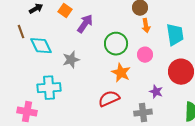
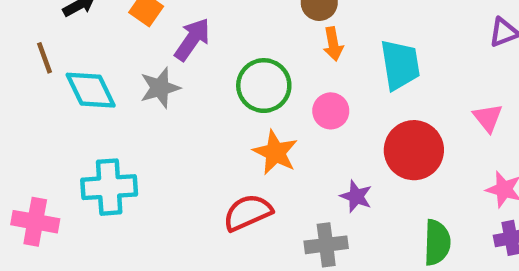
gray star: (71, 60) -> (160, 88), moved
pink cross: (27, 112) -> (35, 222), moved

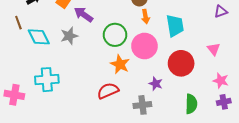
purple arrow: (192, 39) -> (83, 14), turned -90
pink circle: (331, 111) -> (144, 46), size x1.6

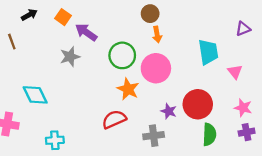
cyan trapezoid: (175, 26) -> (208, 52), moved
cyan diamond: (39, 37) -> (35, 95), moved
red circle: (181, 63) -> (198, 104), moved
cyan cross: (47, 80) -> (55, 140), moved, size x0.7

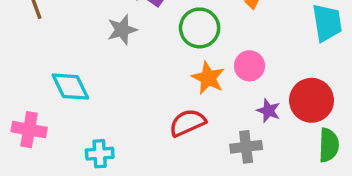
pink circle: (156, 68) -> (250, 66), moved, size x0.7

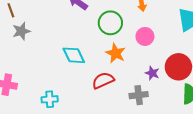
gray star: (122, 30) -> (21, 31), moved
pink circle: (250, 66) -> (145, 36), moved
cyan diamond: (70, 87) -> (74, 55), moved

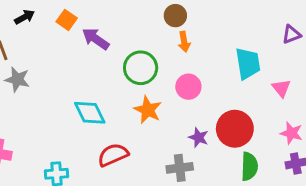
gray star: (21, 31) -> (17, 79), turned 30
red semicircle: (103, 80) -> (113, 155), moved

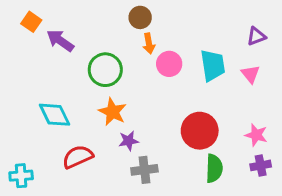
pink circle: (188, 87) -> (169, 64), moved
pink triangle: (281, 88) -> (250, 74), moved
purple star: (199, 137) -> (129, 141), moved, turned -30

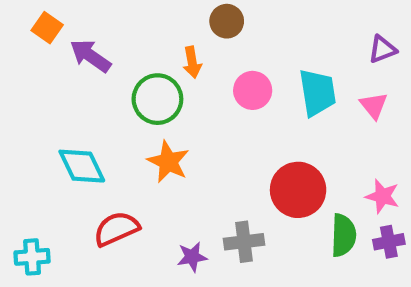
brown circle: (140, 17) -> (227, 21), moved
orange arrow: (149, 44) -> (192, 62), moved
purple star: (129, 141) -> (192, 257), moved
green semicircle: (214, 168) -> (343, 235), moved
gray cross: (144, 170) -> (244, 242), moved

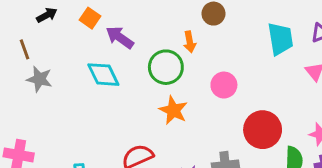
pink circle: (253, 90) -> (224, 85), moved
cyan trapezoid: (318, 93) -> (280, 39), moved
cyan diamond: (82, 166) -> (103, 75), moved

